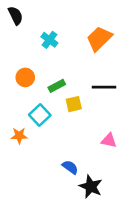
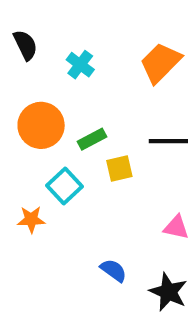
black semicircle: (16, 16) -> (25, 45), moved
orange circle: (25, 77) -> (41, 125), size x1.5
black star: (91, 187) -> (168, 292), moved

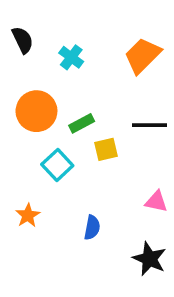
orange star: (31, 219) -> (28, 215), moved, turned -30
blue semicircle: (114, 270) -> (92, 228), moved, turned 65

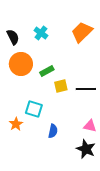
black semicircle: (23, 40) -> (13, 37), moved
black line: (149, 125) -> (86, 89), moved
cyan square: (57, 165) -> (34, 109), moved, turned -30
pink triangle: (156, 201) -> (90, 126), moved

